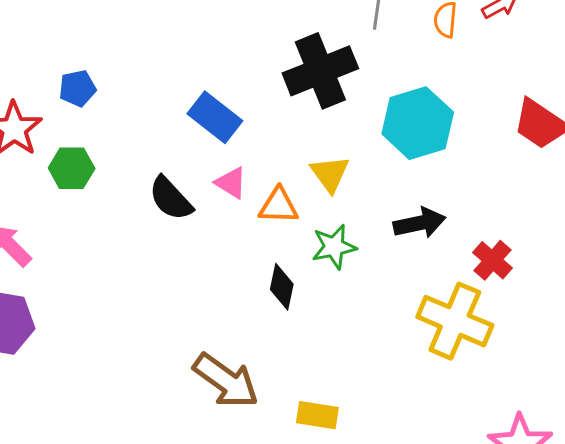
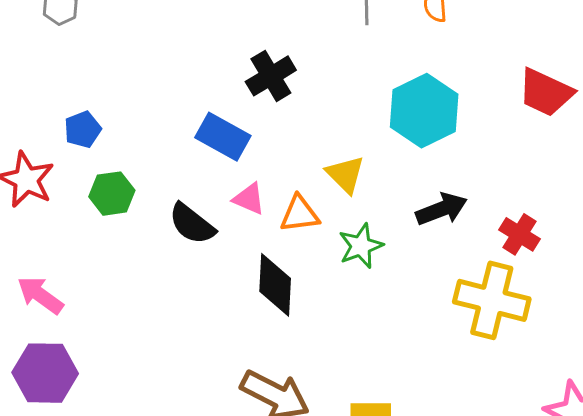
black cross: (320, 71) -> (271, 76), moved, size x0.7
green hexagon: (72, 168) -> (112, 194), moved
black diamond: (282, 287) -> (275, 285), moved, size x1.4

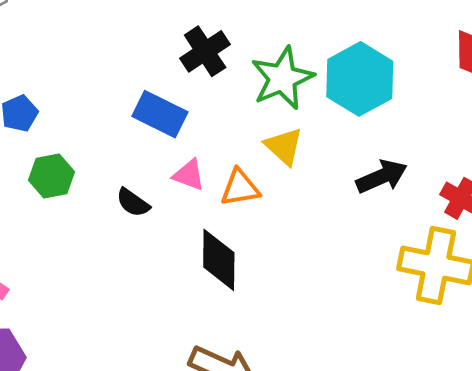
black semicircle: (192, 224) -> (133, 203), size x0.7
green star: (361, 246) -> (282, 78), moved, size x1.4

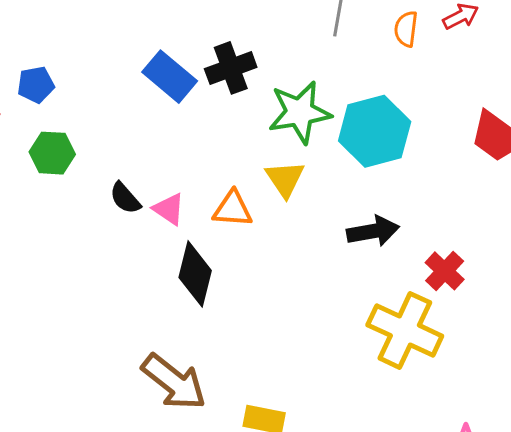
blue rectangle: (160, 114) -> (170, 77), moved
pink triangle: (189, 175) -> (169, 209), moved

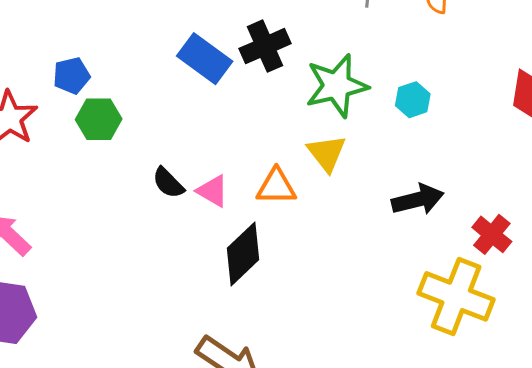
cyan hexagon: (375, 131) -> (413, 100), size x0.5
green hexagon: (52, 153) -> (99, 119), moved
black diamond: (195, 274) -> (243, 254), turned 36

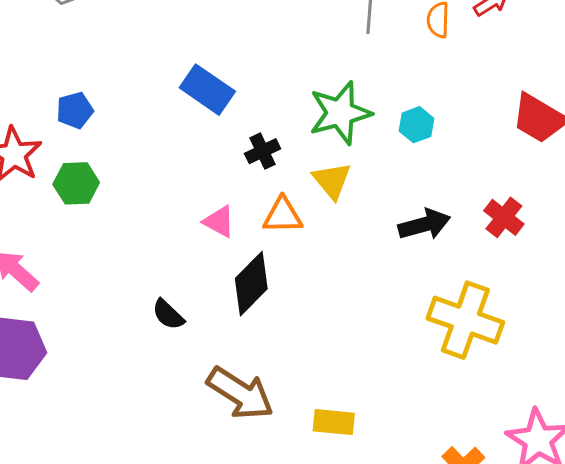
black cross: (265, 46) -> (263, 151), moved, size x0.7
green hexagon: (99, 119) -> (76, 183), moved
black semicircle: (168, 183) -> (168, 315), moved
red cross: (492, 234) -> (504, 217), moved

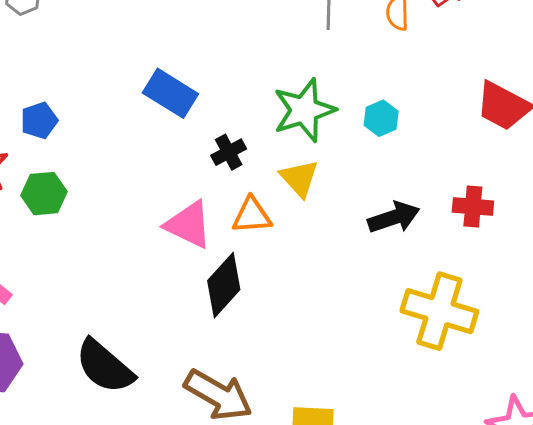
red cross: (504, 217) -> (473, 207), turned -30
pink triangle: (219, 222) -> (189, 225), size x1.5
black semicircle: (168, 315) -> (105, 366), moved, size x1.8

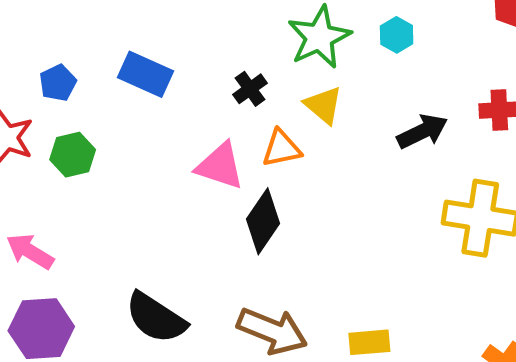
blue rectangle: (170, 93) -> (145, 74), moved

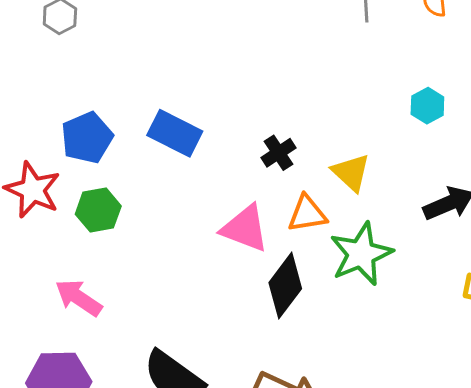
green star: (319, 37) -> (361, 254), moved
blue pentagon: (58, 83) -> (87, 138), size x1.4
pink arrow: (30, 251) -> (79, 298), moved

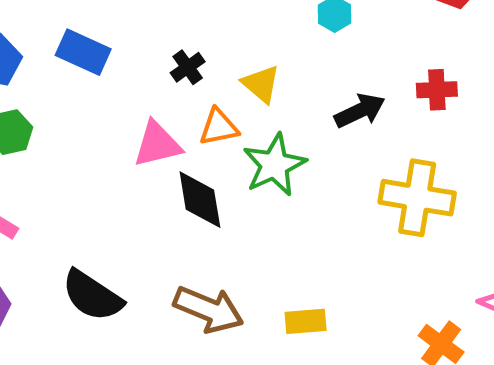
pink triangle: (245, 228) -> (157, 144), turned -32
black diamond: (285, 286) -> (200, 200), turned -44

